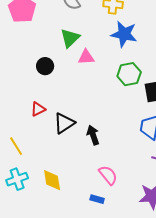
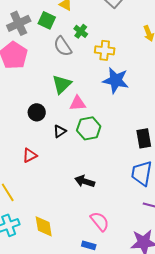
green hexagon: (129, 74) -> (89, 128), moved
black triangle: (64, 123) -> (60, 131), moved, size x0.6
black arrow: (93, 135) -> (85, 181), turned -54

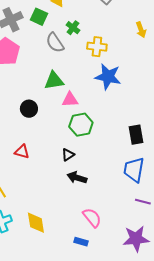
green triangle: (62, 84) -> (54, 81), turned 35
black triangle: (60, 131) -> (68, 155), moved
red triangle: (30, 155) -> (22, 152), turned 42

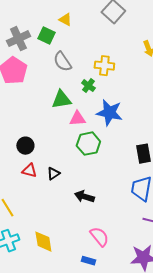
green cross: (73, 28) -> (88, 86), moved
blue star: (108, 77) -> (109, 113), moved
black circle: (29, 109) -> (25, 146), moved
black triangle: (68, 155) -> (53, 174), moved

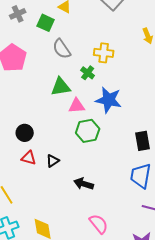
gray cross: (18, 39) -> (18, 14), moved, size x0.7

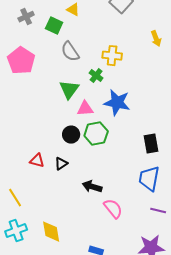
green triangle: (61, 87) -> (69, 90), turned -45
black circle: (25, 133) -> (71, 135), moved
pink semicircle: (99, 224) -> (113, 209), moved

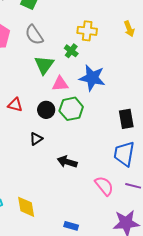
yellow arrow: (156, 39) -> (129, 29), moved
gray semicircle: (70, 52) -> (34, 35), moved
red triangle: (37, 161) -> (15, 105), moved
pink semicircle: (113, 209) -> (104, 186), moved

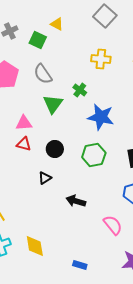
yellow cross: (87, 31) -> (101, 59), moved
pink triangle: (60, 84) -> (24, 123), moved
green hexagon: (71, 109) -> (94, 155), moved

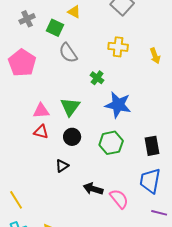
gray semicircle: (43, 74) -> (68, 53), moved
green triangle: (53, 104) -> (70, 107), moved
pink semicircle: (113, 225) -> (119, 199), moved

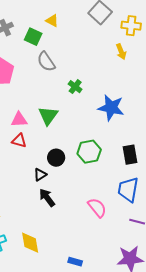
yellow cross: (118, 47) -> (131, 26), moved
yellow arrow: (155, 56) -> (121, 52), moved
blue star: (118, 105) -> (111, 108), moved
black circle: (72, 137) -> (56, 158), moved
black arrow: (93, 189) -> (47, 198), moved, turned 36

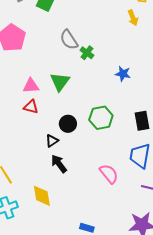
gray semicircle: (46, 62) -> (69, 40), moved
blue star: (111, 108) -> (123, 74), size x0.6
yellow diamond: (30, 243) -> (42, 196), moved

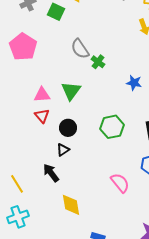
red triangle: (31, 107) -> (42, 116), turned 35
black circle: (68, 124) -> (68, 128), moved
black arrow: (59, 164) -> (51, 173), moved
yellow diamond: (42, 196) -> (71, 205), moved

